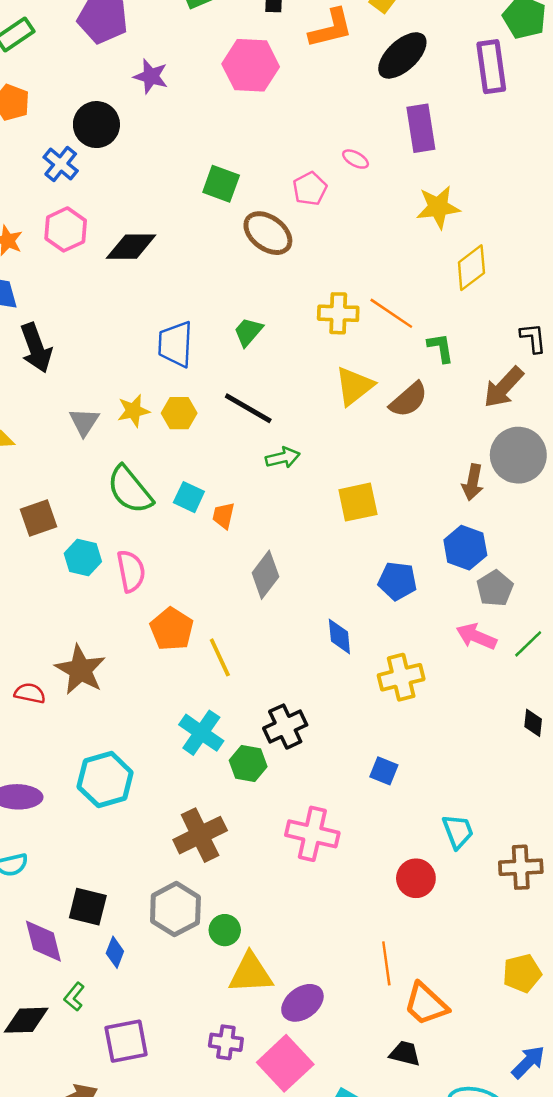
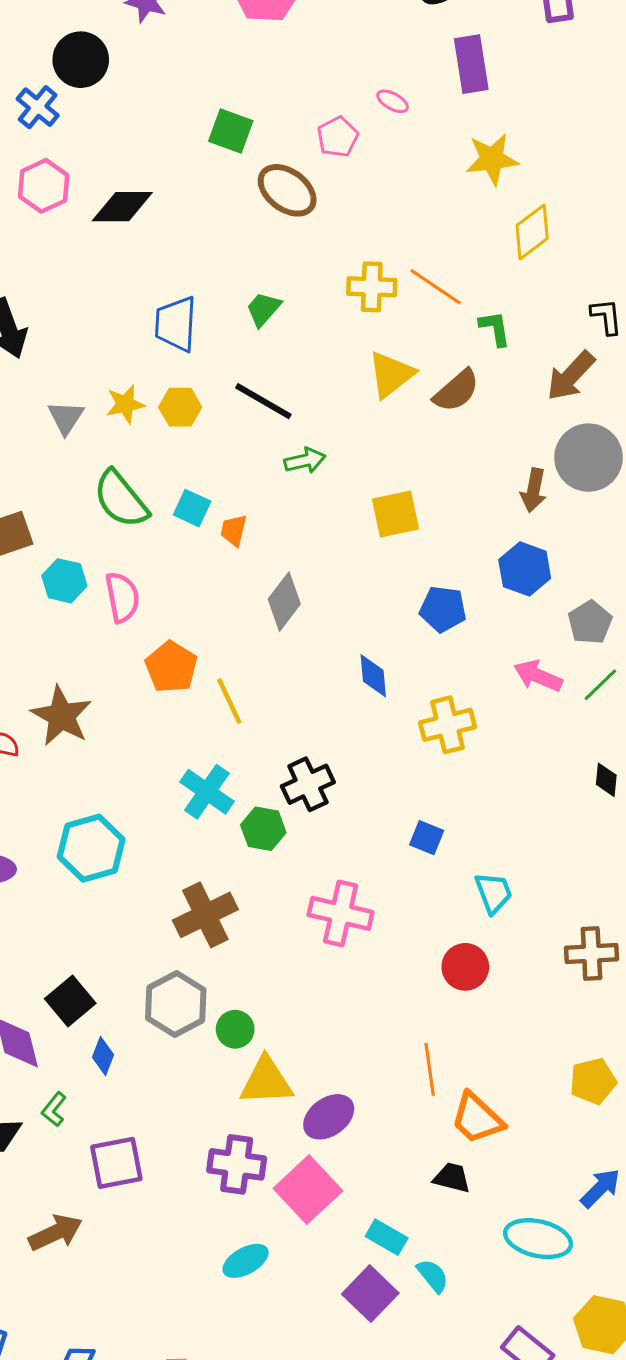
gray pentagon: (495, 588) -> (590, 622), moved
cyan trapezoid: (458, 831) -> (493, 893), moved
black square: (88, 907) -> (70, 1001), turned 36
purple cross: (226, 1042) -> (237, 1164), size x1.4

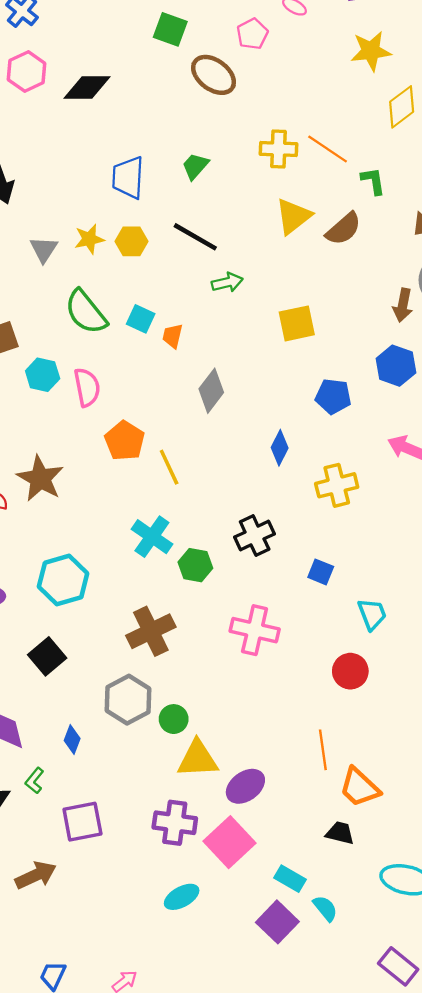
blue diamond: (373, 676) -> (280, 448), turned 32
black cross: (308, 784) -> (255, 535), moved
black square: (70, 1001) -> (47, 656), moved

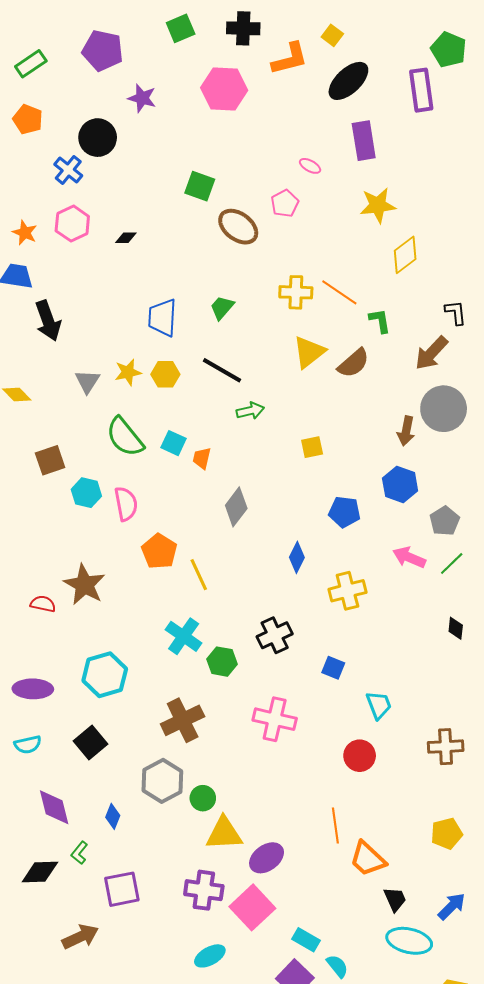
pink pentagon: (252, 34) -> (285, 203), moved
black diamond: (87, 87) -> (126, 238), size x0.5
yellow square: (297, 323) -> (312, 447), size x0.7
black trapezoid: (340, 833) -> (395, 899), moved, turned 52

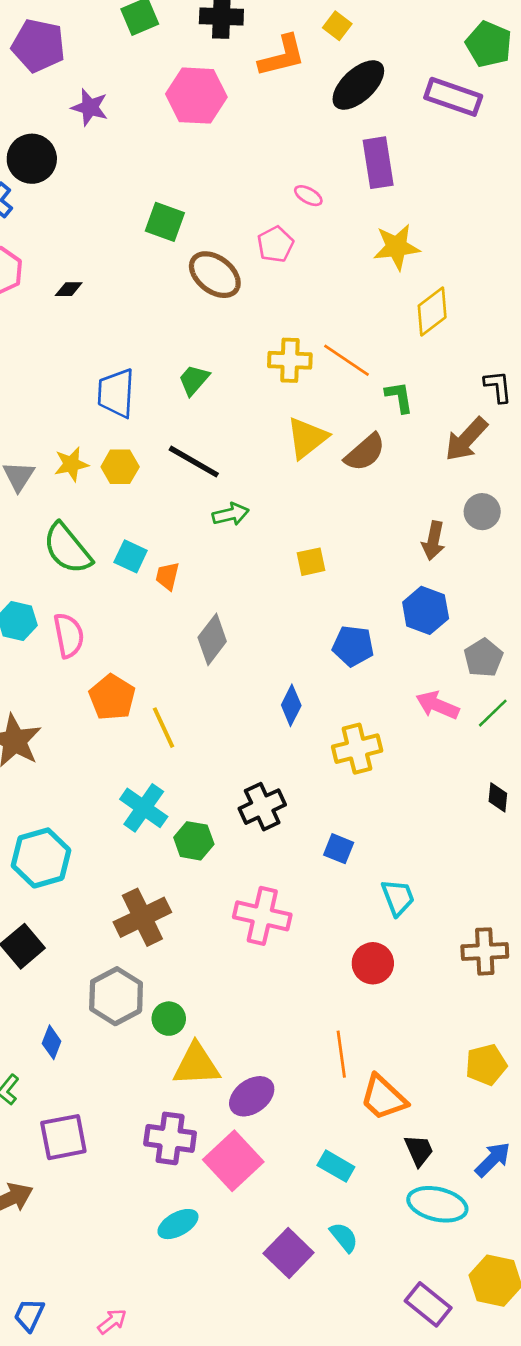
purple rectangle: (421, 90) -> (453, 97), turned -63
gray circle: (444, 409) -> (482, 512), size x0.6
cyan rectangle: (306, 940) -> (336, 1166), moved

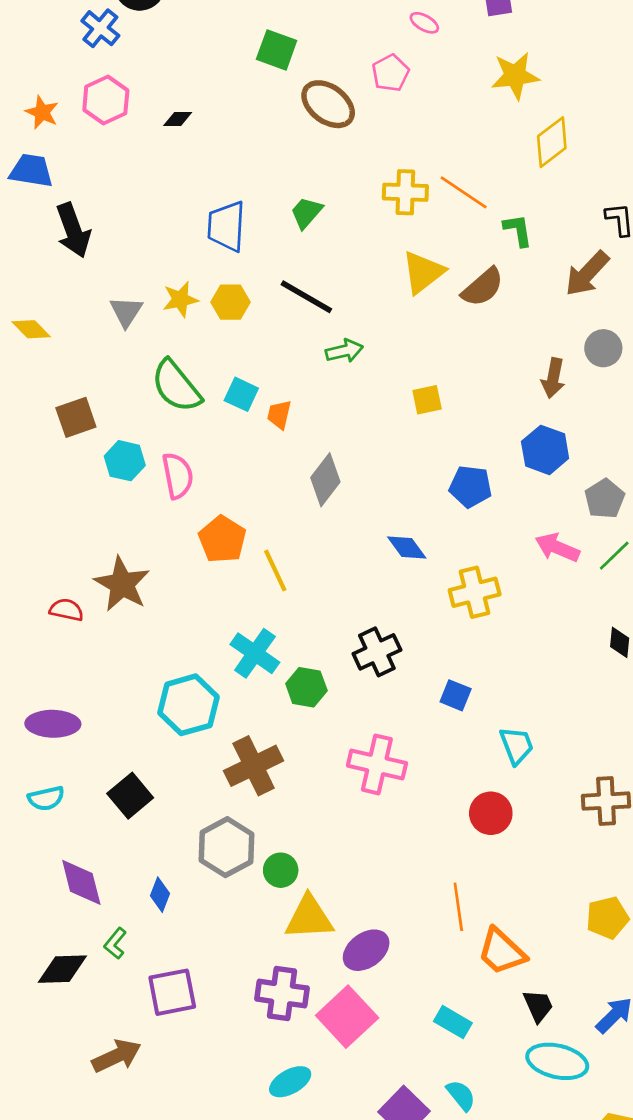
blue diamond: (291, 705) -> (407, 548), turned -63
cyan hexagon: (41, 858) -> (188, 705), moved

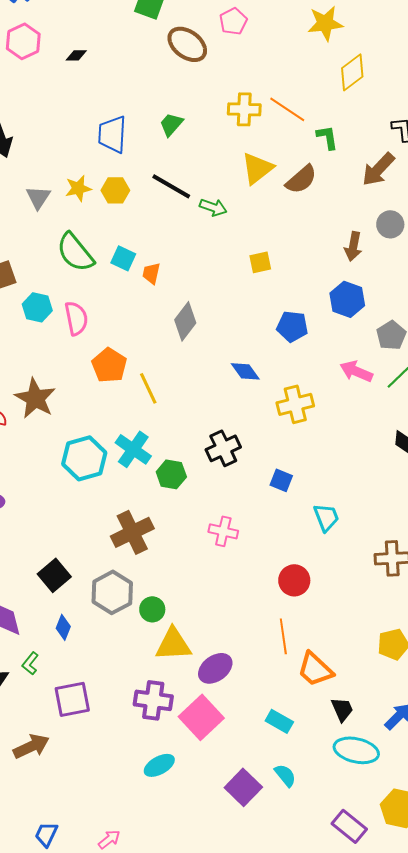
green arrow: (344, 351) -> (213, 207), moved, turned 32
cyan hexagon: (188, 705) -> (84, 458), moved
pink cross: (377, 764) -> (223, 531), size x0.7
black square: (130, 796) -> (54, 575), moved
red circle: (491, 813) -> (294, 580), moved

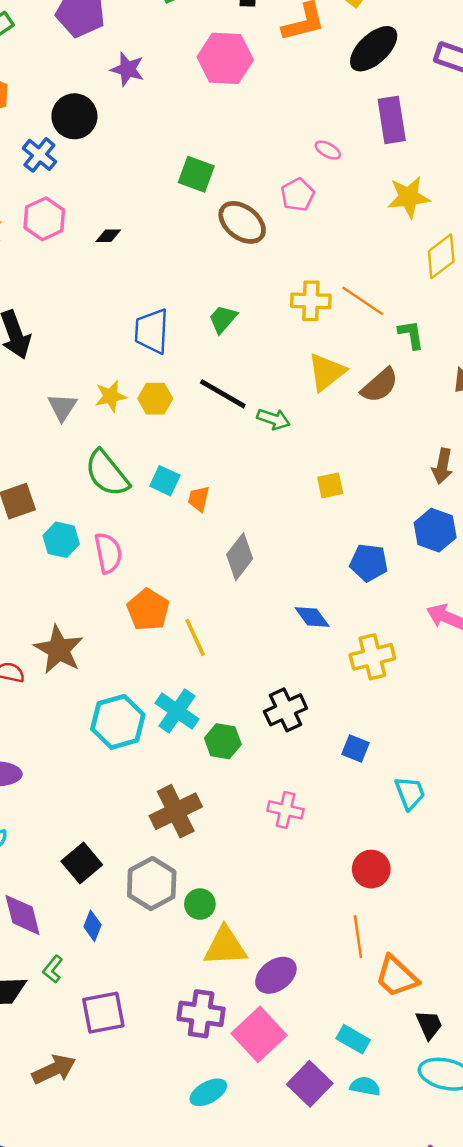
cyan semicircle: (285, 775) -> (365, 1086), moved, turned -40
purple square: (243, 787) -> (310, 1084), moved

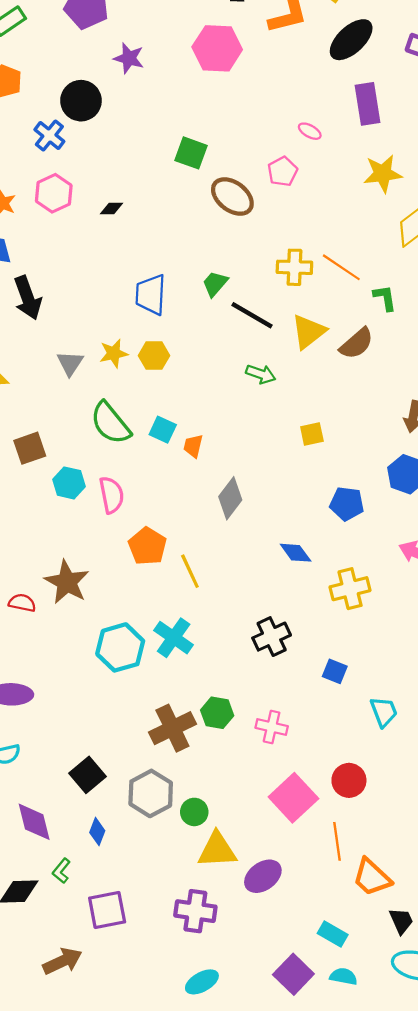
black line: (223, 394) -> (252, 315), moved
green hexagon: (223, 741) -> (217, 713), moved
pink square: (259, 1034) -> (293, 798), moved

